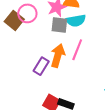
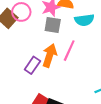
cyan semicircle: (76, 21) -> (84, 20), moved

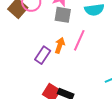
orange arrow: (50, 55) -> (60, 45), size x0.7

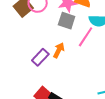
pink line: (79, 40) -> (86, 37), moved

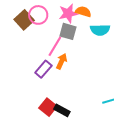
pink line: (86, 37) -> (55, 46), moved

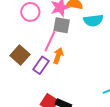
brown square: (24, 20) -> (20, 55), moved

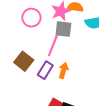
orange arrow: (58, 56) -> (63, 70), moved

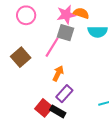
pink circle: (31, 18) -> (26, 15), moved
purple rectangle: (45, 70) -> (64, 94), moved

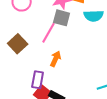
purple rectangle: (64, 94) -> (38, 80), moved, turned -30

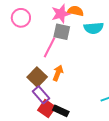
brown square: (18, 44) -> (37, 77), moved
purple rectangle: (38, 80) -> (41, 95), turned -48

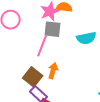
cyan semicircle: (94, 28) -> (86, 38), moved

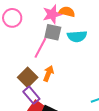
cyan semicircle: (86, 38) -> (77, 36), moved

